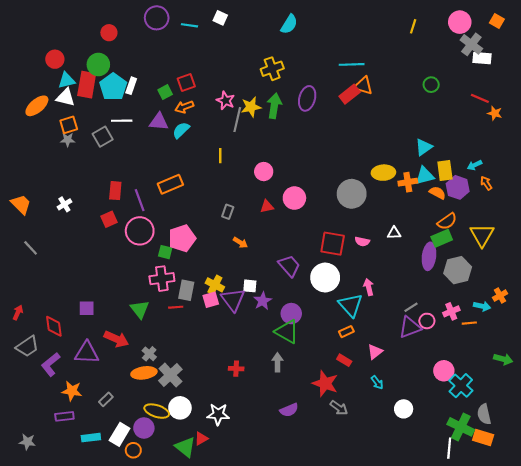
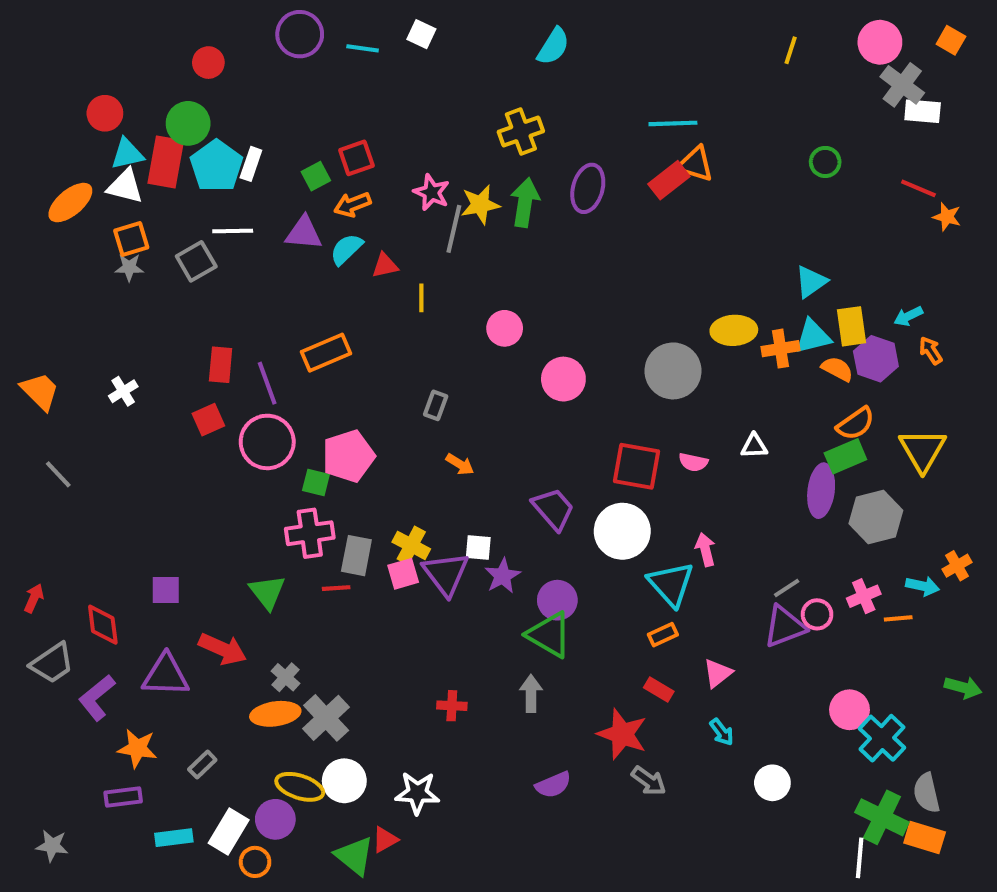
red triangle: (267, 207) -> (385, 265), moved

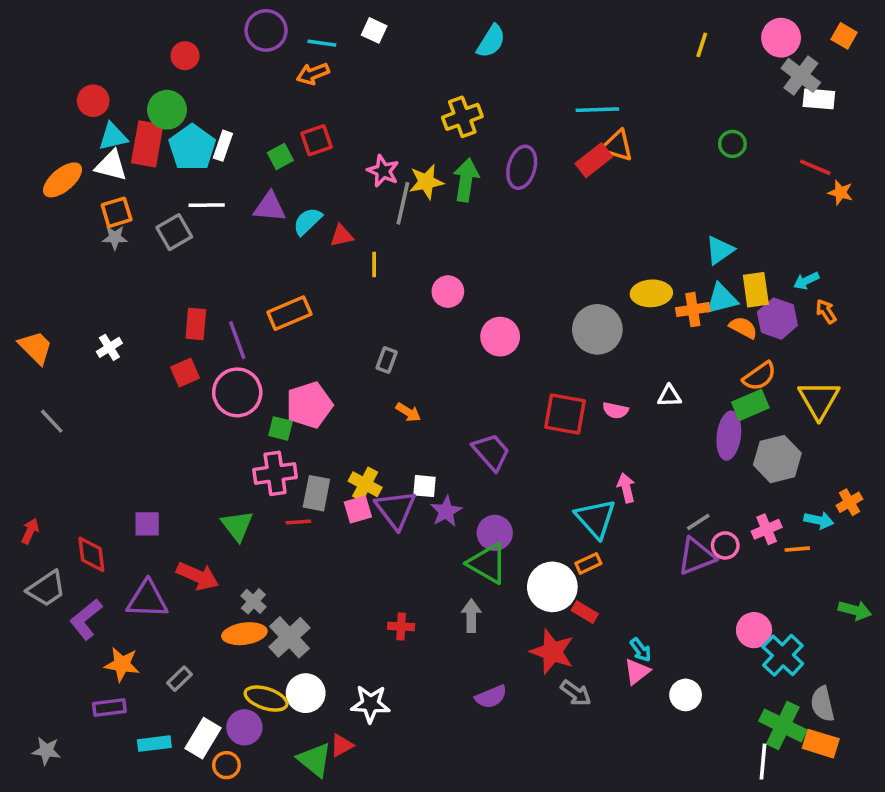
orange arrow: (352, 205) -> (313, 74), moved
white circle: (622, 531) -> (552, 587), moved
pink triangle: (718, 673) -> (637, 672), moved

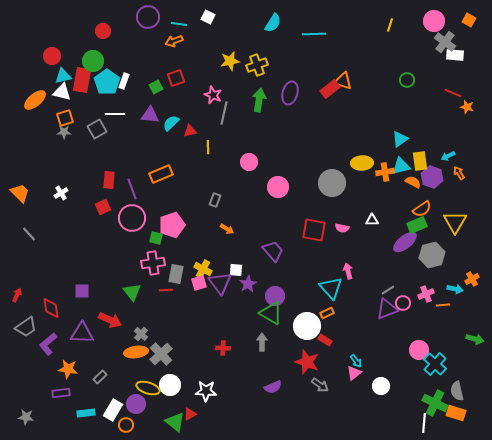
cyan line: (597, 110) -> (314, 34), moved
yellow star: (426, 182) -> (230, 61), moved
purple ellipse: (729, 436) -> (405, 242), turned 45

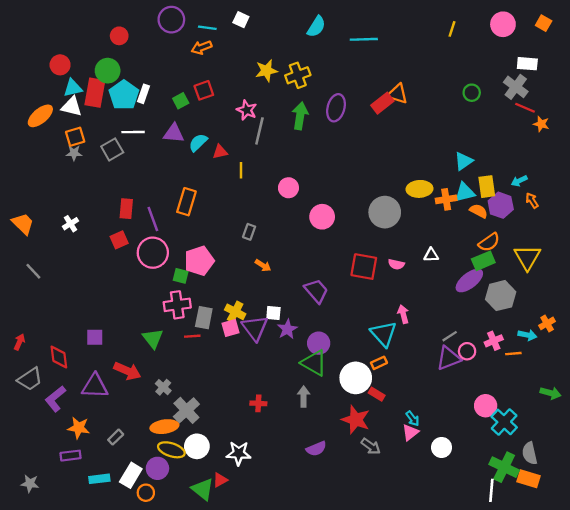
gray cross: (445, 42) -> (516, 87), moved
orange rectangle: (161, 174) -> (186, 202), turned -50
orange ellipse: (136, 352) -> (164, 427), moved

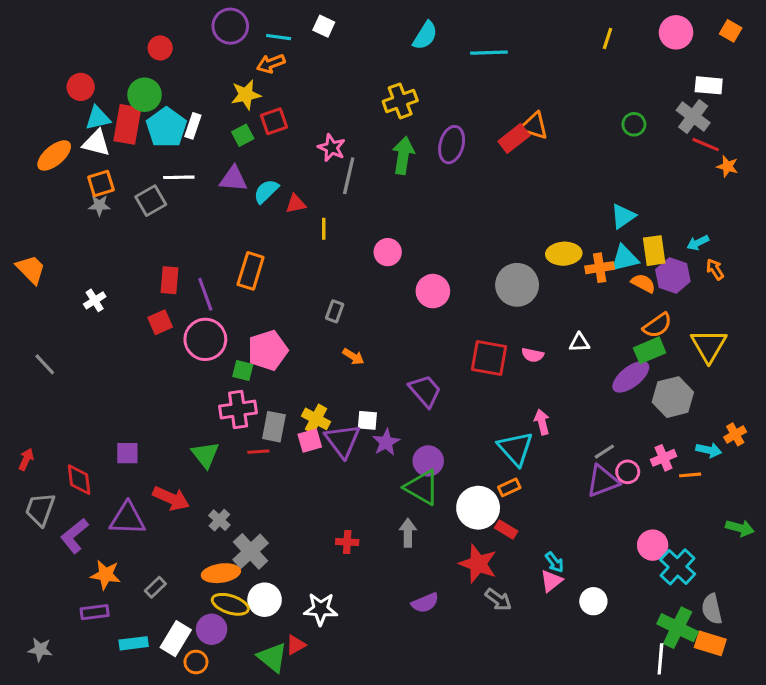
yellow star: (266, 71) -> (246, 95), moved
orange trapezoid: (23, 224) -> (31, 269), moved
gray trapezoid: (30, 379) -> (40, 509), turned 144

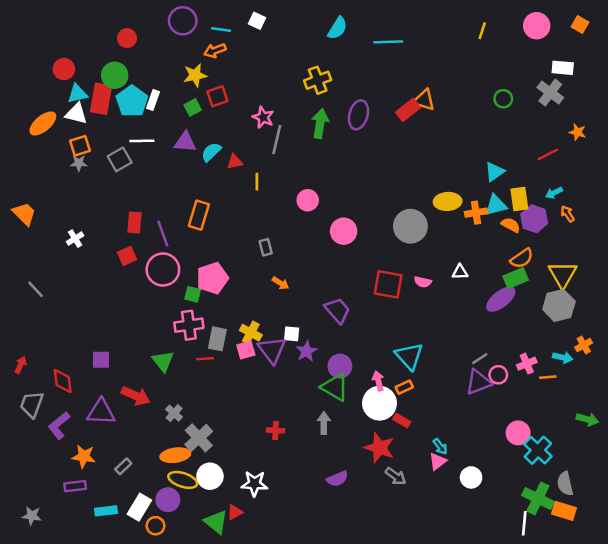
red line: (706, 145) -> (548, 154), moved, turned -50
gray rectangle: (335, 311) -> (266, 247), turned -35
gray hexagon: (673, 397) -> (559, 305), moved
pink arrow: (542, 422) -> (378, 381), moved

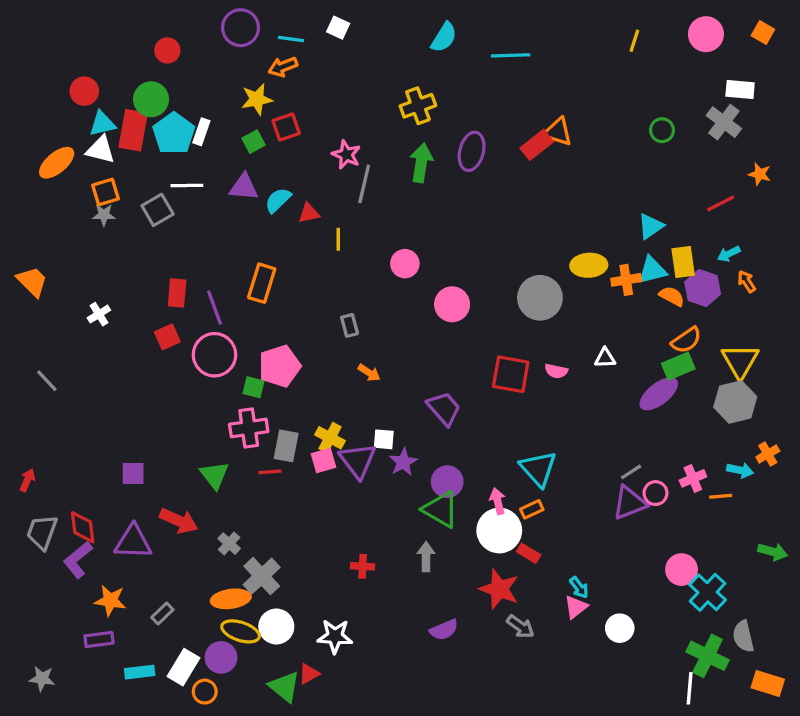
red diamond: (63, 381) -> (83, 527), moved
orange rectangle: (564, 511) -> (768, 683), moved

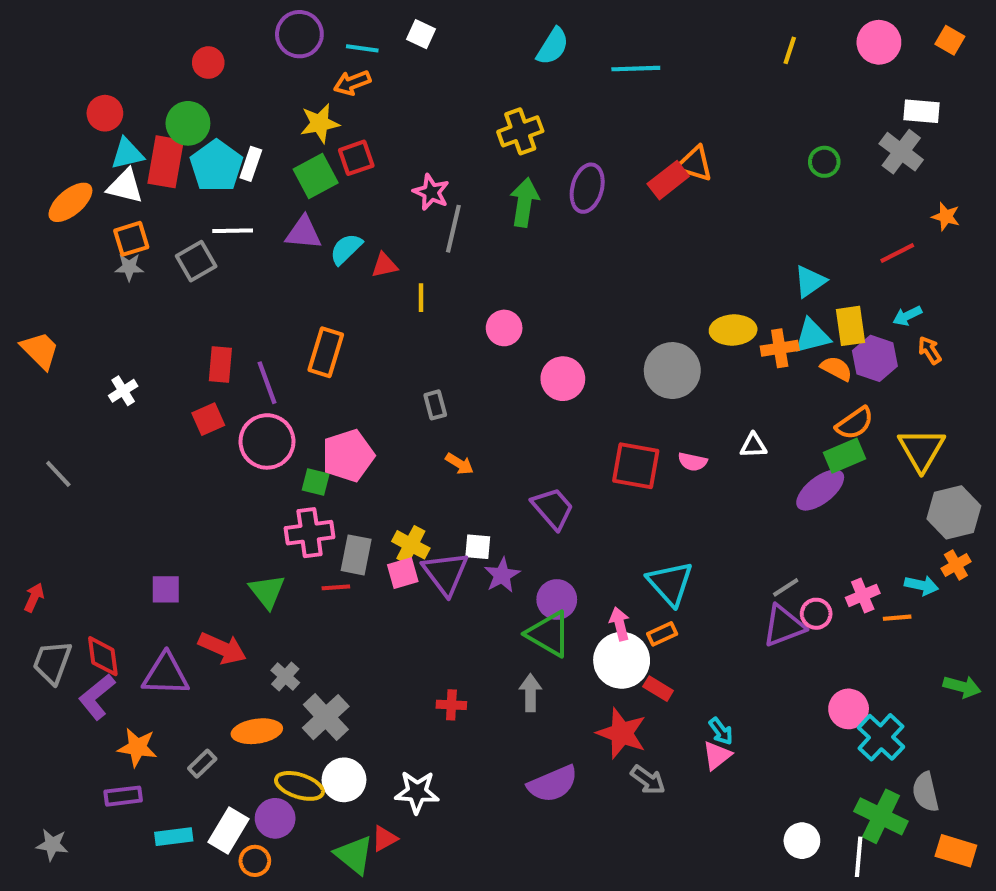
green square: (254, 142) -> (316, 176), size x1.5
gray hexagon: (735, 402) -> (954, 512), moved
orange ellipse: (231, 599) -> (257, 731), moved
white circle: (620, 628) -> (802, 841), moved
purple semicircle: (444, 630) -> (553, 784), size x1.4

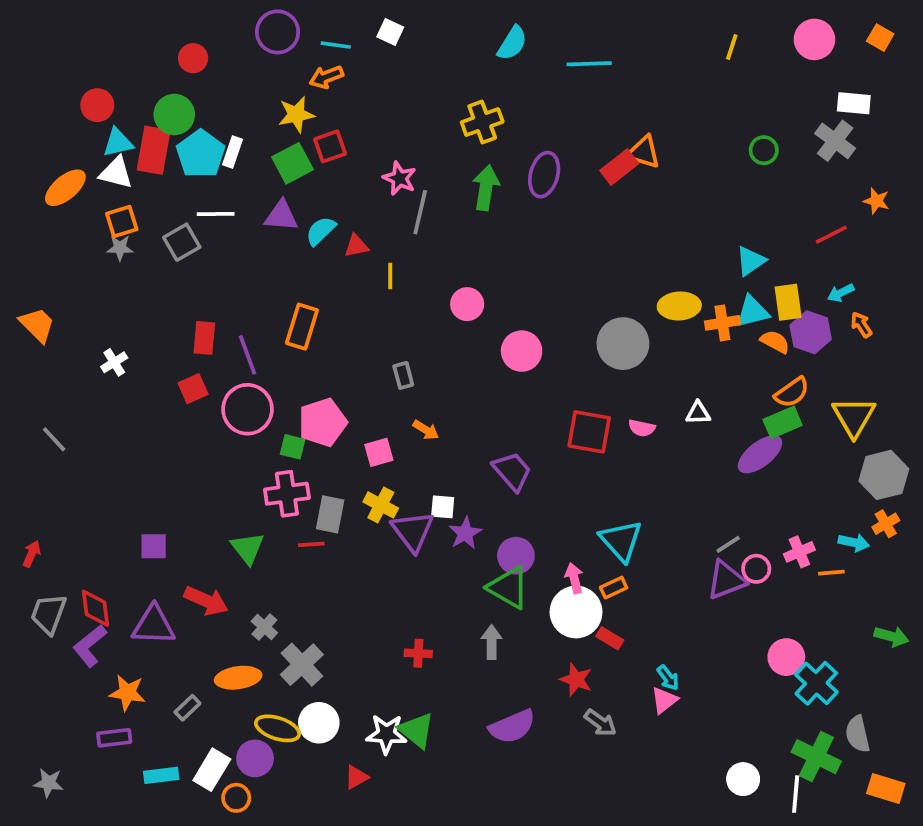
pink square: (403, 573) -> (379, 452), moved
red star: (622, 733) -> (576, 680), size x0.7
green triangle: (354, 855) -> (416, 730), moved

